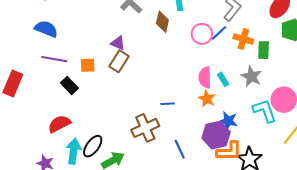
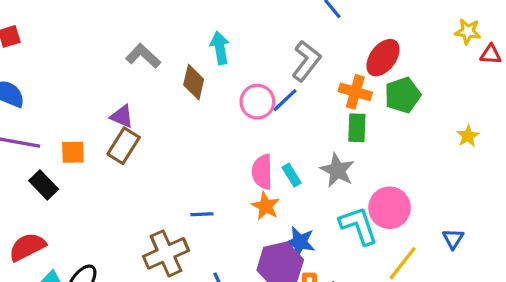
orange cross: (243, 39) -> (355, 92), moved

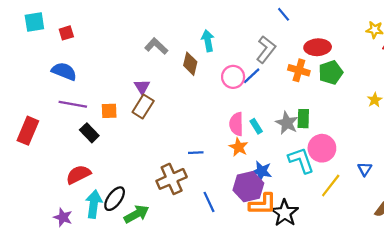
red ellipse: (383, 58) -> (318, 47), turned 50
purple triangle: (122, 116) -> (142, 87), turned 35
green rectangle: (357, 128) -> (303, 119), moved

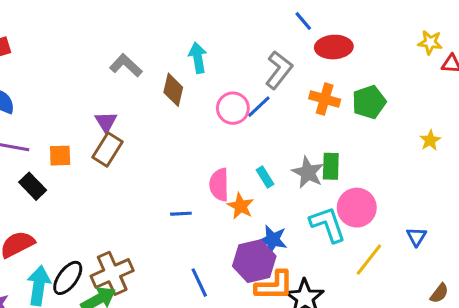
red ellipse: (318, 47) -> (334, 47), moved
pink semicircle: (236, 124) -> (219, 185), moved
brown cross: (172, 179) -> (112, 273), moved

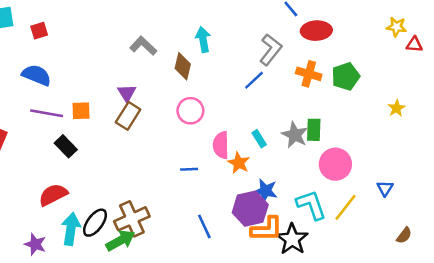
pink circle: (233, 108) -> (190, 111), moved
orange square: (60, 156) -> (81, 111), moved
cyan L-shape: (328, 224) -> (311, 205), moved

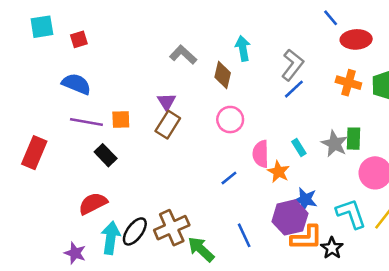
gray L-shape: (271, 50) -> (292, 65), moved
blue line: (189, 169) -> (229, 178), turned -36
black star: (292, 239) -> (332, 248), size x0.7
green arrow: (120, 240) -> (201, 249), moved, turned -108

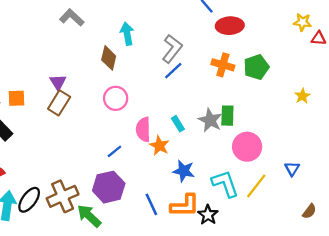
gray L-shape: (183, 55) -> (72, 18), moved
purple hexagon: (290, 217) -> (109, 187), moved
blue line: (244, 235) -> (151, 204), moved

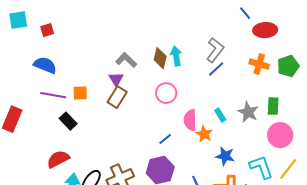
gray L-shape: (72, 18) -> (126, 60), moved
cyan arrow: (127, 34) -> (176, 56), moved
green rectangle: (227, 116) -> (273, 106), moved

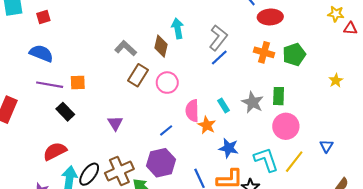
cyan arrow: (176, 56) -> (178, 28), moved
purple triangle: (116, 79) -> (115, 123), moved
brown rectangle: (117, 97) -> (138, 75), moved

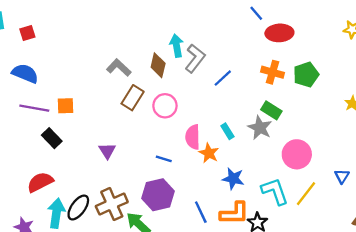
gray L-shape: (218, 38) -> (195, 58), moved
green rectangle: (279, 96) -> (271, 110), moved, turned -60
blue line: (166, 130) -> (164, 159), turned 56

